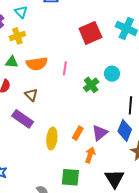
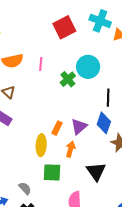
cyan circle: (112, 74) -> (88, 67), size x1.5
yellow ellipse: (52, 138) -> (41, 145), moved

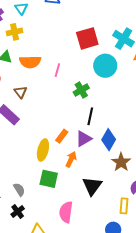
cyan circle: (88, 67) -> (105, 66), moved
black line: (108, 98) -> (90, 116), moved

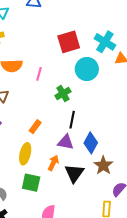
orange rectangle: (62, 136) -> (35, 127), moved
purple triangle: (84, 139) -> (66, 142), turned 42
black triangle: (92, 186) -> (74, 173), moved

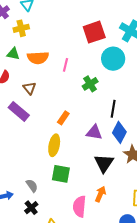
black line: (72, 120) -> (113, 109), moved
orange arrow: (53, 163) -> (100, 194), moved

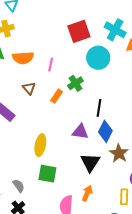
brown triangle: (30, 88) -> (29, 88), moved
orange rectangle: (63, 118) -> (57, 96), moved

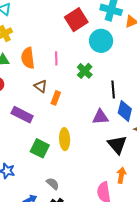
orange semicircle: (23, 58) -> (28, 58), turned 100
orange rectangle: (57, 96) -> (56, 98), moved
green square: (47, 174) -> (40, 148), moved, turned 30

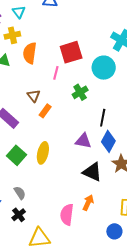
red square: (76, 20) -> (71, 52), moved
orange semicircle: (28, 58) -> (30, 53), moved
black triangle: (117, 145) -> (92, 172), turned -40

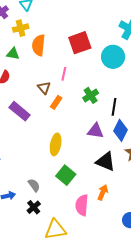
pink line: (56, 73) -> (64, 74), moved
green cross: (80, 92) -> (91, 95), moved
green square: (17, 155) -> (66, 175), moved

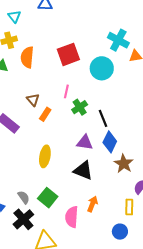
pink line: (64, 74) -> (66, 91), moved
black line: (114, 107) -> (103, 118), turned -30
black triangle: (106, 162) -> (83, 170), moved
green square: (66, 175) -> (48, 198), moved
black cross: (34, 207) -> (23, 219), size x1.5

